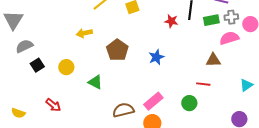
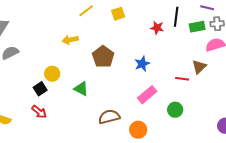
brown triangle: (213, 60) -> (199, 67), turned -42
black square: (37, 65) -> (40, 89), moved
red line: (203, 84) -> (182, 79), moved
pink rectangle: (153, 101) -> (147, 95), moved

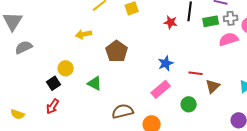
blue star: (142, 64) -> (166, 63), moved
brown triangle: (199, 67) -> (213, 86), moved
red arrow: (39, 112) -> (53, 106), turned 84

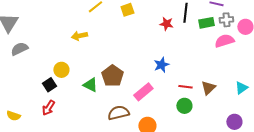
brown pentagon: (117, 51) -> (112, 76), moved
red line: (196, 73) -> (185, 87), moved
pink rectangle: (161, 89) -> (143, 92), moved

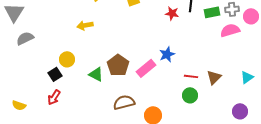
pink rectangle: (143, 92) -> (146, 68), moved

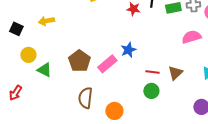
pink semicircle: (230, 30) -> (191, 37), moved
black square: (55, 74) -> (16, 29), moved, turned -32
green triangle: (96, 74) -> (44, 70), moved
brown semicircle: (124, 102) -> (85, 98), turned -70

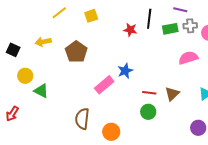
brown pentagon: (79, 61) -> (76, 52), moved

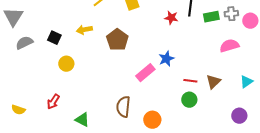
green triangle: (41, 91) -> (82, 120), moved

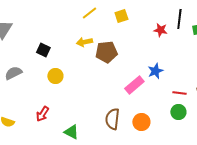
yellow arrow: (84, 30) -> (84, 42), moved
brown pentagon: (117, 40) -> (106, 52), turned 30
gray semicircle: (24, 43) -> (13, 73), moved
orange circle: (152, 120) -> (141, 122), moved

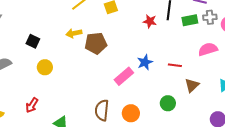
red line: (179, 93) -> (175, 65), moved

